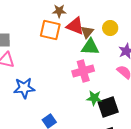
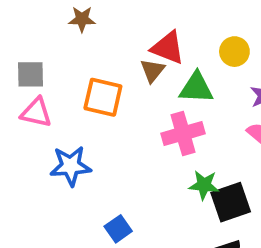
brown star: (59, 11) -> (82, 19), moved
orange square: (50, 30) -> (103, 97), moved
brown triangle: (87, 32) -> (152, 71), moved

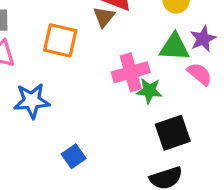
green triangle: (196, 88) -> (174, 47), moved
green star: (204, 185) -> (149, 91), moved

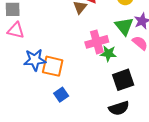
orange square: (60, 40) -> (53, 66), moved
green triangle: (174, 47) -> (124, 26), turned 48

